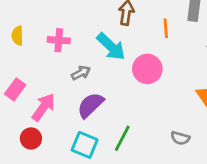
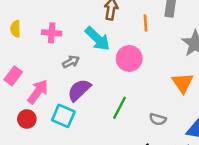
green line: (122, 138) -> (120, 108), moved
cyan square: (85, 145) -> (63, 116), moved

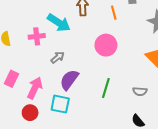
cyan arrow: (97, 39) -> (59, 23), moved

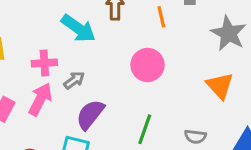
pink cross: (37, 36) -> (44, 63), moved
pink arrow: (35, 88) -> (40, 99), moved

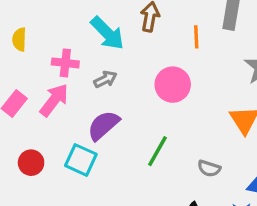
gray arrow: (74, 80) -> (105, 79), moved

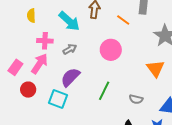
orange line: (196, 37) -> (123, 20), turned -48
yellow semicircle: (19, 39) -> (31, 16), moved
red circle: (31, 163) -> (28, 90), moved

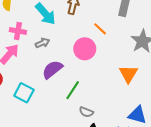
orange line: (123, 20) -> (100, 29), moved
purple semicircle: (70, 77) -> (52, 69), moved
gray semicircle: (136, 99) -> (86, 112), moved

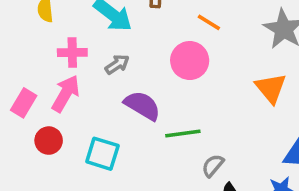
purple semicircle: (52, 69) -> (142, 106), turned 80
green line: (73, 90) -> (183, 133), turned 60
gray semicircle: (86, 112) -> (213, 166), turned 120

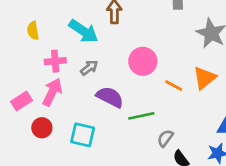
orange line: (209, 22) -> (174, 85), moved
orange triangle: (271, 88) -> (205, 78), turned 35
pink rectangle: (24, 103) -> (21, 101), turned 30

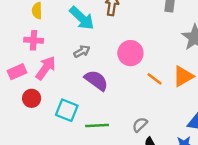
pink cross: (55, 61) -> (34, 40), moved
green line: (141, 116) -> (97, 126), moved

